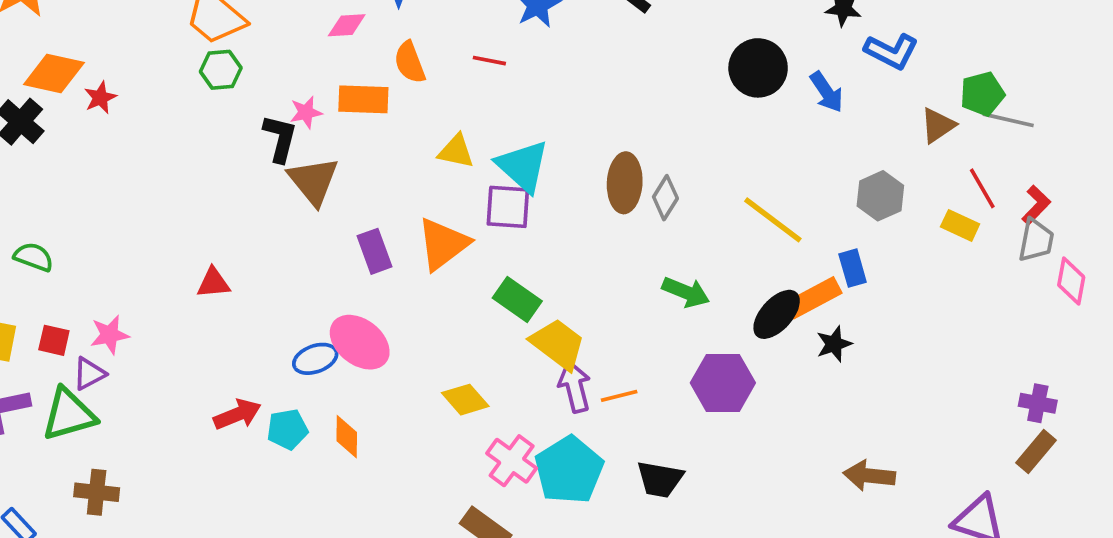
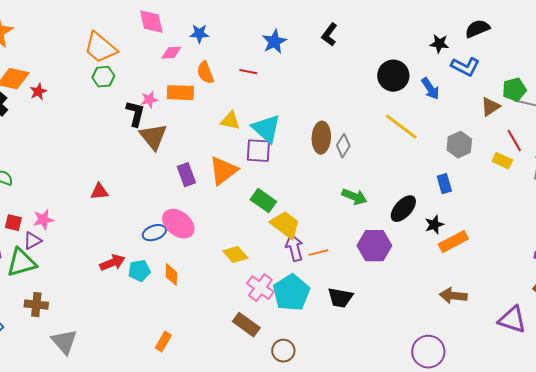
yellow line: (773, 220) -> (401, 127), moved
orange rectangle: (814, 298) -> (453, 242), moved

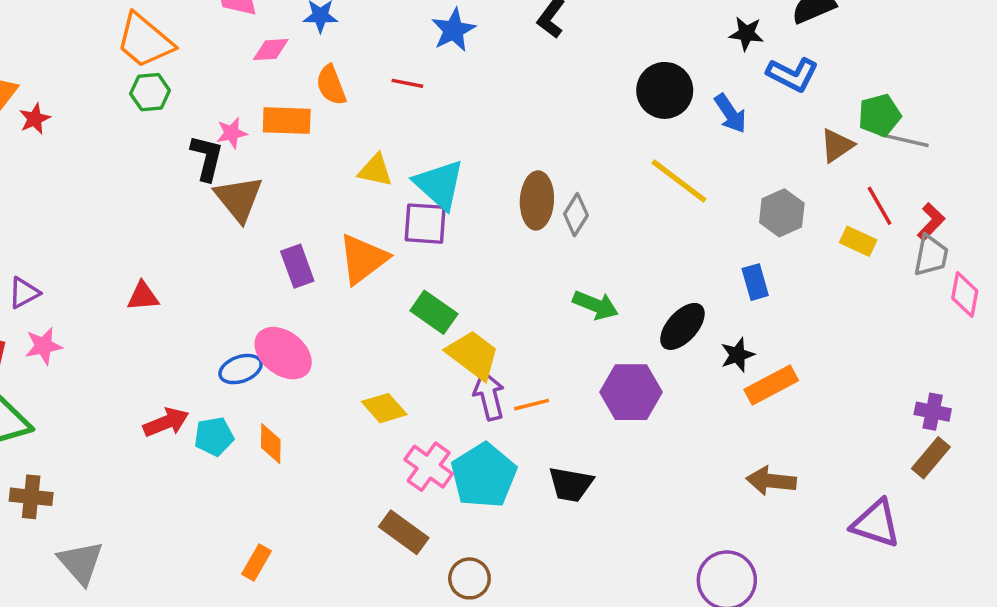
purple triangle: (32, 241) -> (24, 293), moved

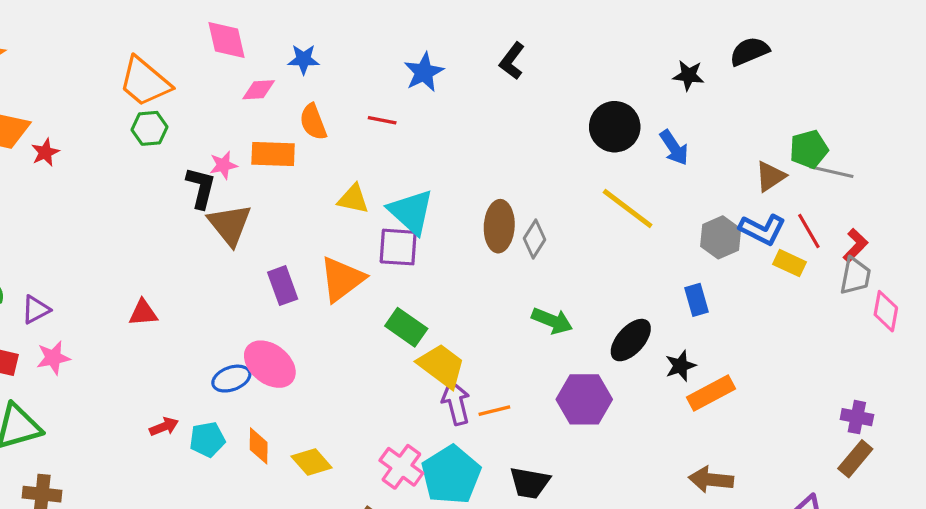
blue L-shape: (792, 74) -> (762, 229), moved
yellow diamond: (384, 408) -> (312, 462), moved
red arrow: (166, 422) -> (164, 427), size x0.7

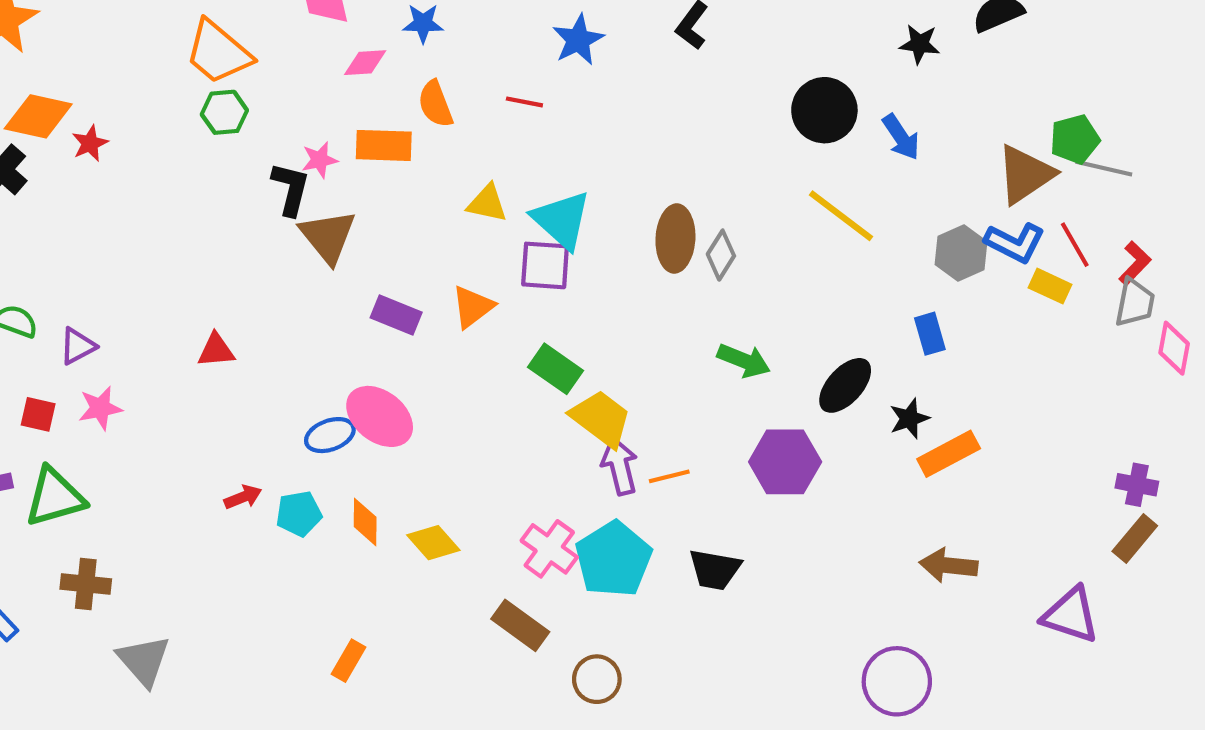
brown triangle: (770, 176) -> (1025, 174), size x1.5
orange triangle: (342, 279) -> (473, 307), size x0.7
purple rectangle: (283, 286) -> (396, 315), turned -48

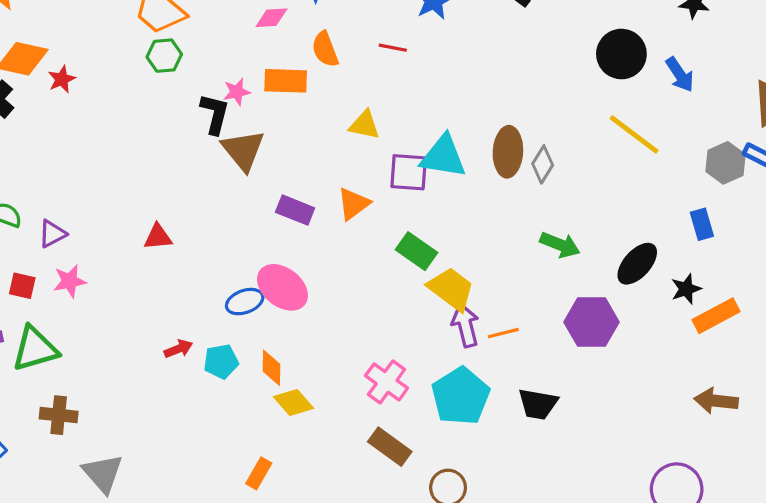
cyan triangle: (562, 220) -> (443, 156), moved, turned -33
yellow diamond: (433, 543) -> (294, 402), moved
pink cross: (549, 549) -> (387, 382), moved

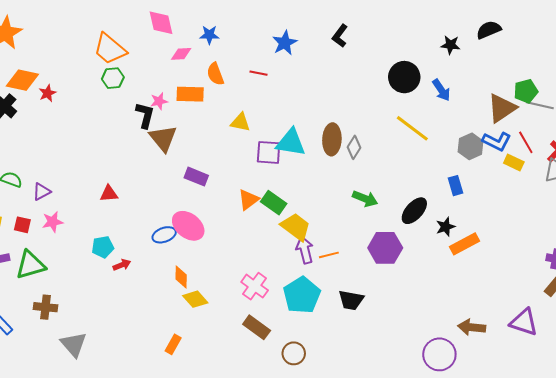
orange triangle: (353, 204) -> (248, 200), moved
cyan pentagon: (221, 361) -> (103, 247), moved
brown arrow: (716, 401) -> (472, 327), moved

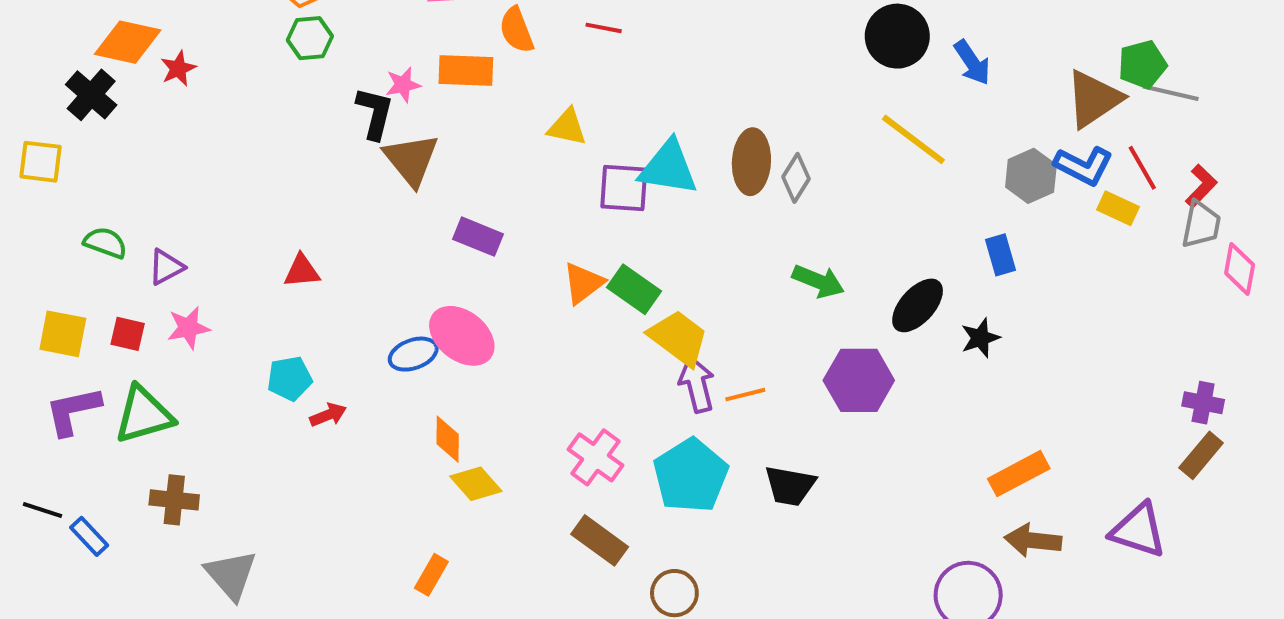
orange rectangle: (465, 244) -> (1019, 474), moved

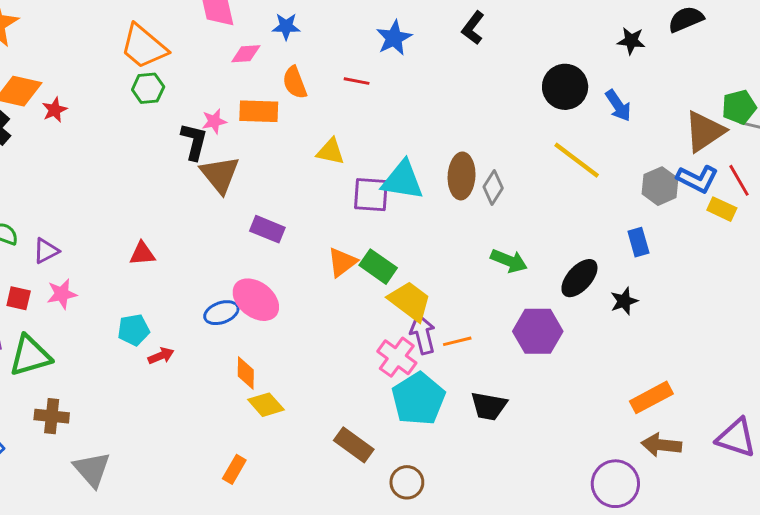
pink cross: (595, 457) -> (397, 357), moved

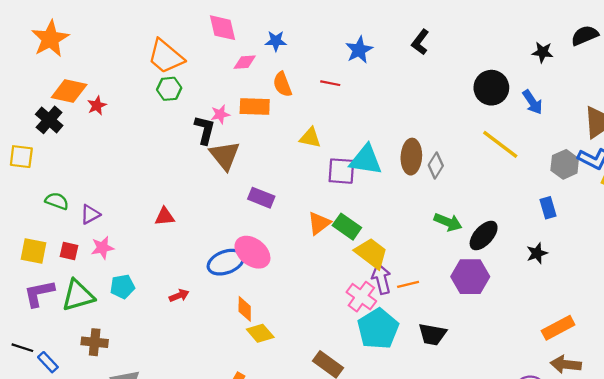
black ellipse: (579, 278) -> (484, 235), moved
blue ellipse: (221, 313) -> (226, 262), size x1.4
cyan pentagon: (134, 330) -> (122, 287), moved

